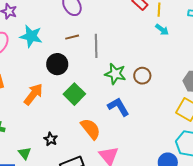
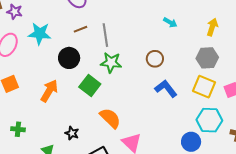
cyan arrow: (162, 30) -> (170, 22), moved
green star: (115, 74) -> (111, 63), moved
blue L-shape: (118, 107) -> (166, 89), moved

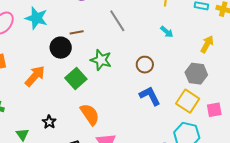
brown line: (80, 29) -> (77, 32), moved
gray line: (105, 35) -> (117, 21), moved, turned -35

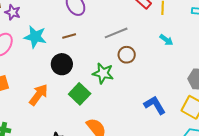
gray line: (117, 21) -> (116, 33), turned -75
brown line: (77, 32) -> (69, 36), moved
brown circle: (145, 65) -> (127, 55), moved

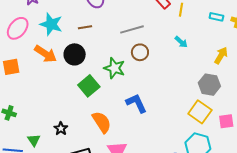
orange arrow: (39, 95) -> (45, 54), moved, turned 80
blue L-shape: (155, 105) -> (136, 103), moved

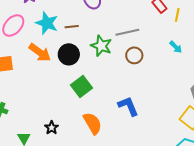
brown line: (85, 27) -> (72, 27), moved
green star: (114, 68) -> (101, 46), moved

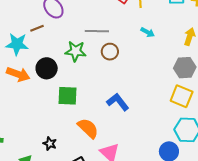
brown line: (72, 27) -> (37, 28), moved
gray line: (127, 32) -> (97, 31), turned 30
green square: (82, 86) -> (67, 96), turned -35

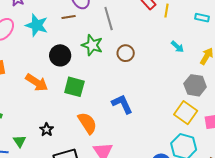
brown line: (37, 28) -> (69, 17), moved
gray line: (97, 31) -> (109, 19), moved, turned 60
cyan arrow: (148, 32) -> (177, 47), moved
orange arrow: (18, 74) -> (37, 83), moved

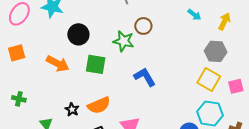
green star: (92, 45) -> (124, 41), moved
orange semicircle: (87, 123) -> (99, 105), moved, turned 105

